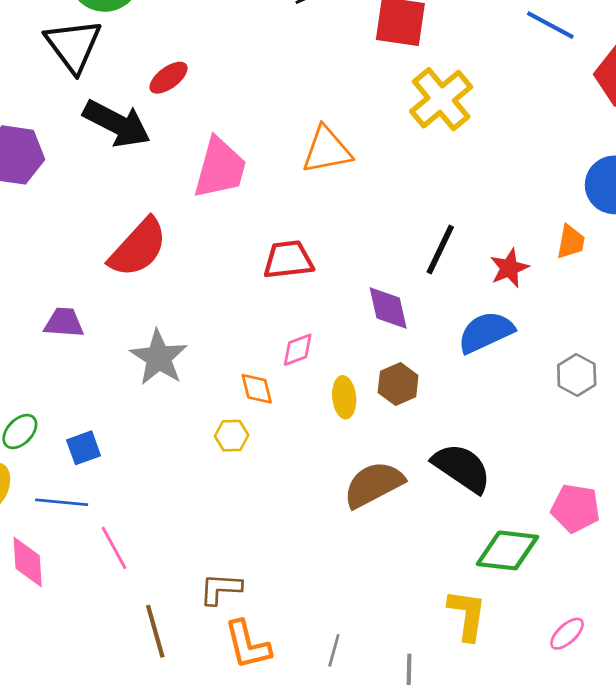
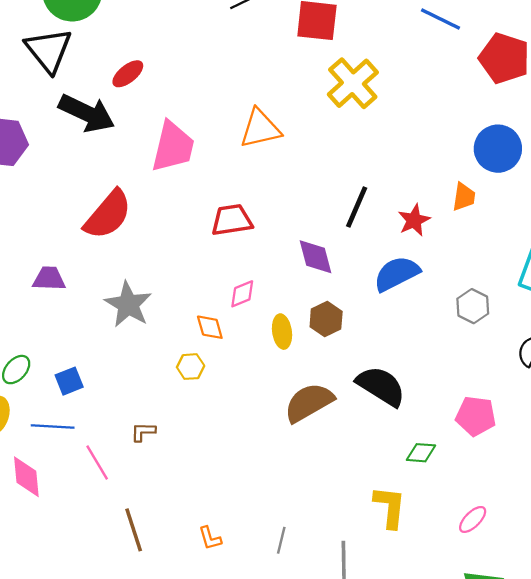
green diamond: (507, 550) -> (421, 453), size x0.6
brown L-shape: (221, 589) -> (143, 432), moved, size x0.7
orange L-shape: (248, 645) -> (210, 538), size x0.6

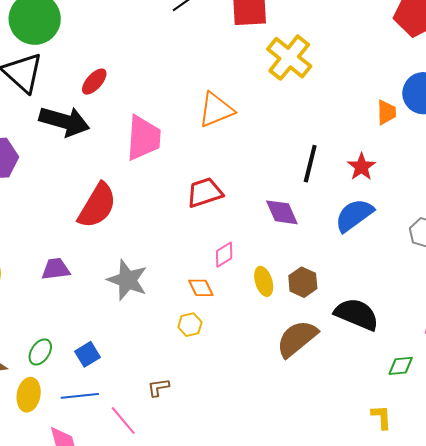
orange trapezoid: (464, 197) -> (386, 112), moved
brown hexagon: (326, 319) -> (303, 282), moved
yellow L-shape: (390, 507) -> (381, 417), size x0.7

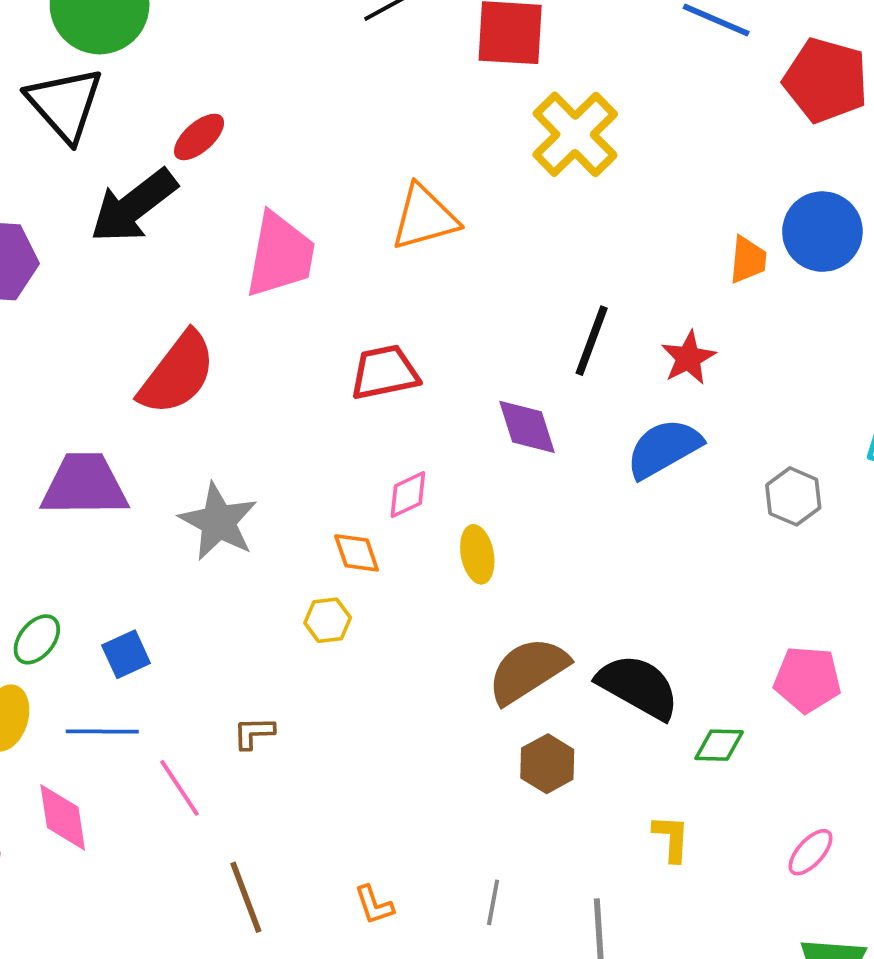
black arrow: (64, 121) -> (134, 206), turned 120
purple trapezoid: (56, 269) -> (84, 485), size x1.6
brown hexagon: (303, 282) -> (547, 764), moved
black semicircle: (357, 314) -> (638, 687), moved

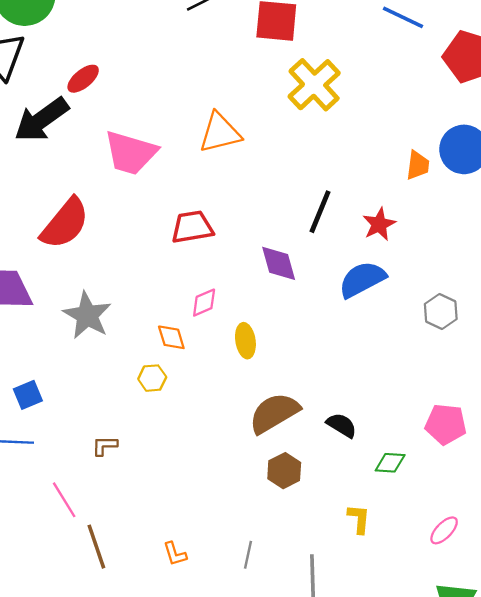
pink trapezoid: (280, 255) -> (131, 153), turned 94
black semicircle: (638, 687) -> (342, 425), size x0.6
pink line: (180, 788) -> (64, 500), moved

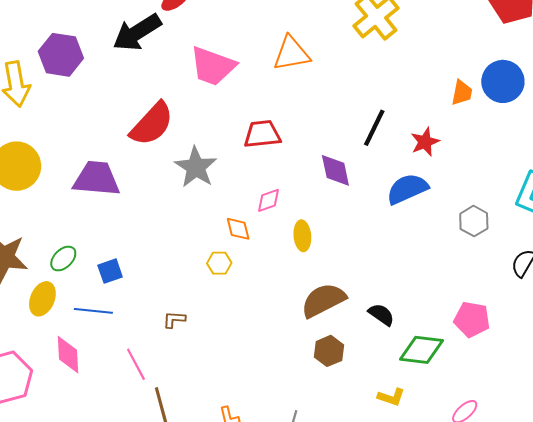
gray star: (87, 315) -> (196, 167), moved
green diamond: (390, 463) -> (421, 350), size x1.6
yellow L-shape: (359, 519) -> (391, 397), turned 100

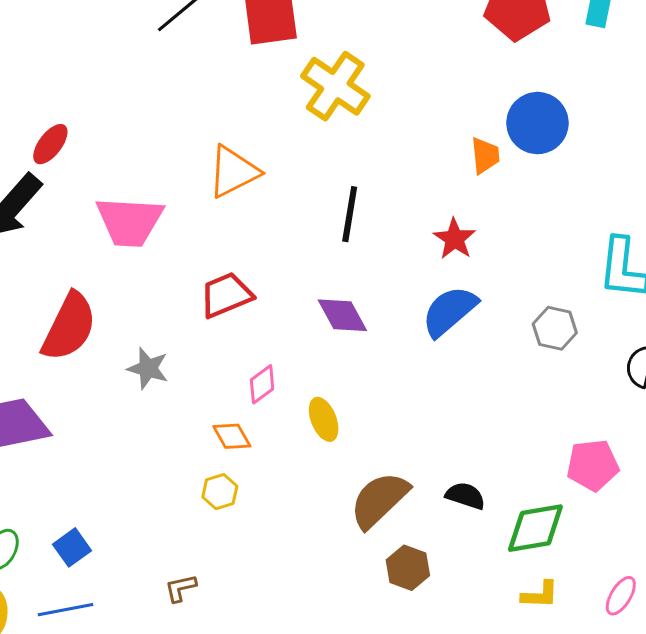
black line: (374, 128) -> (350, 214), moved
gray star: (196, 167) -> (148, 368), size x0.7
yellow L-shape: (391, 397) -> (540, 595), moved

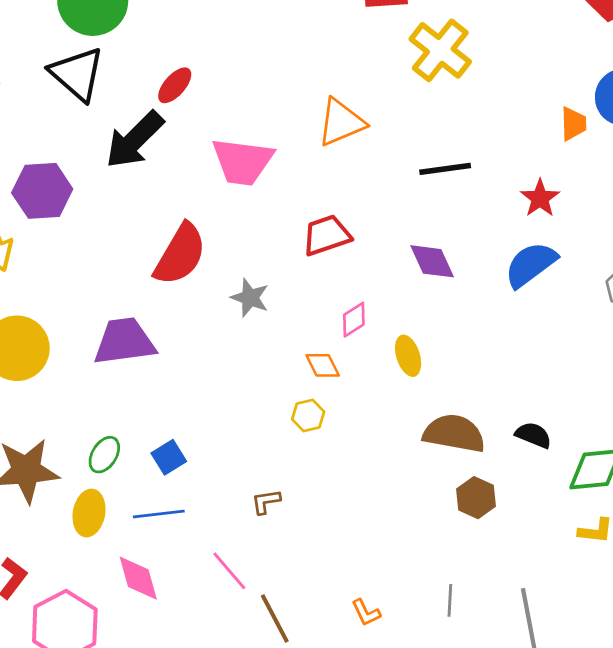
black line: (350, 214) -> (445, 169), turned 69
brown semicircle: (379, 500) -> (454, 433), turned 50

